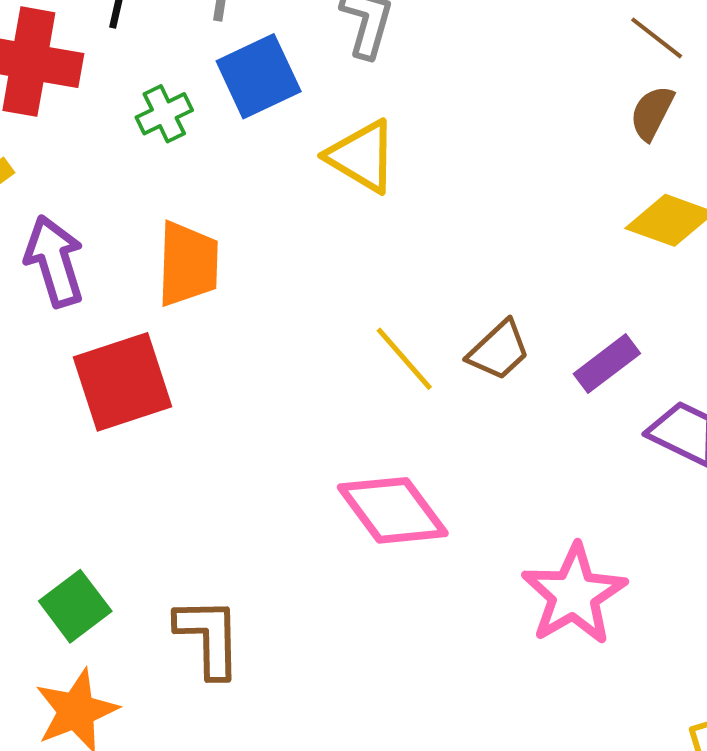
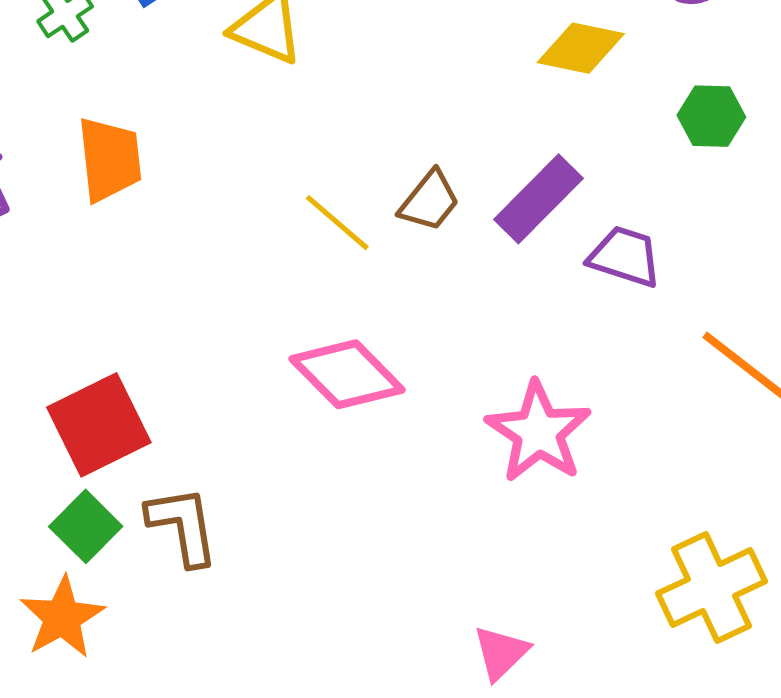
purple rectangle: (607, 364) -> (538, 199), size x1.4
red square: (122, 382) -> (99, 425), moved
green square: (75, 606) -> (86, 526), moved

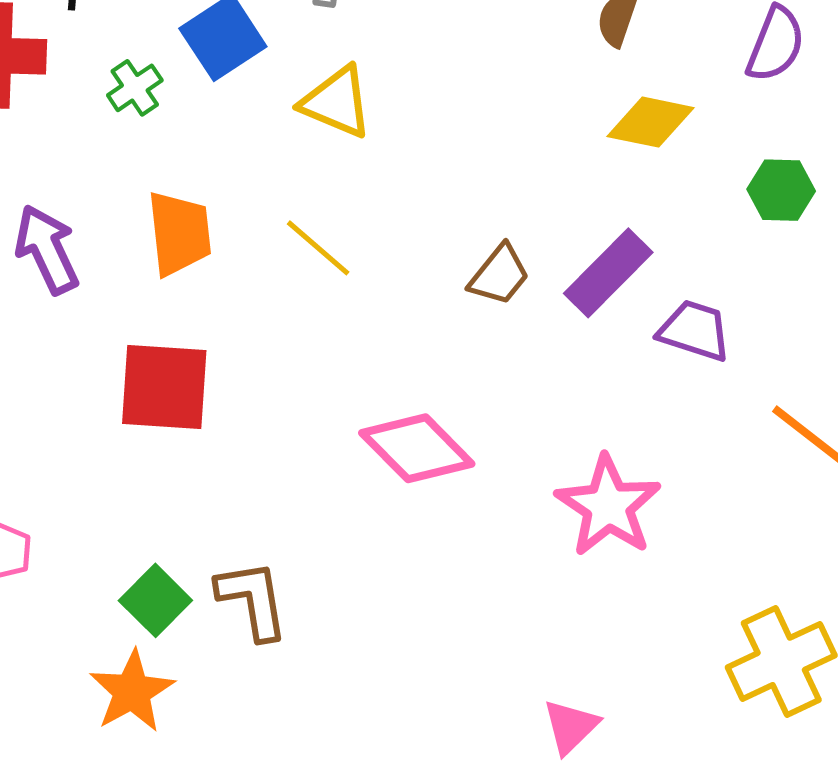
yellow line: (337, 223) -> (318, 248), moved
red square: (99, 425) -> (164, 387), moved, turned 30

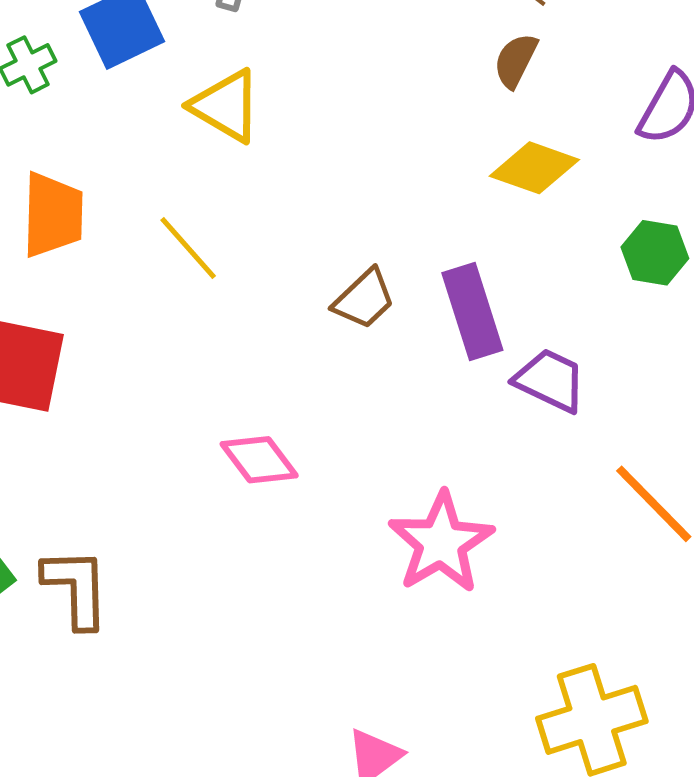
purple rectangle: (608, 273) -> (472, 312), turned -70
pink diamond: (417, 448) -> (259, 460), size x0.7

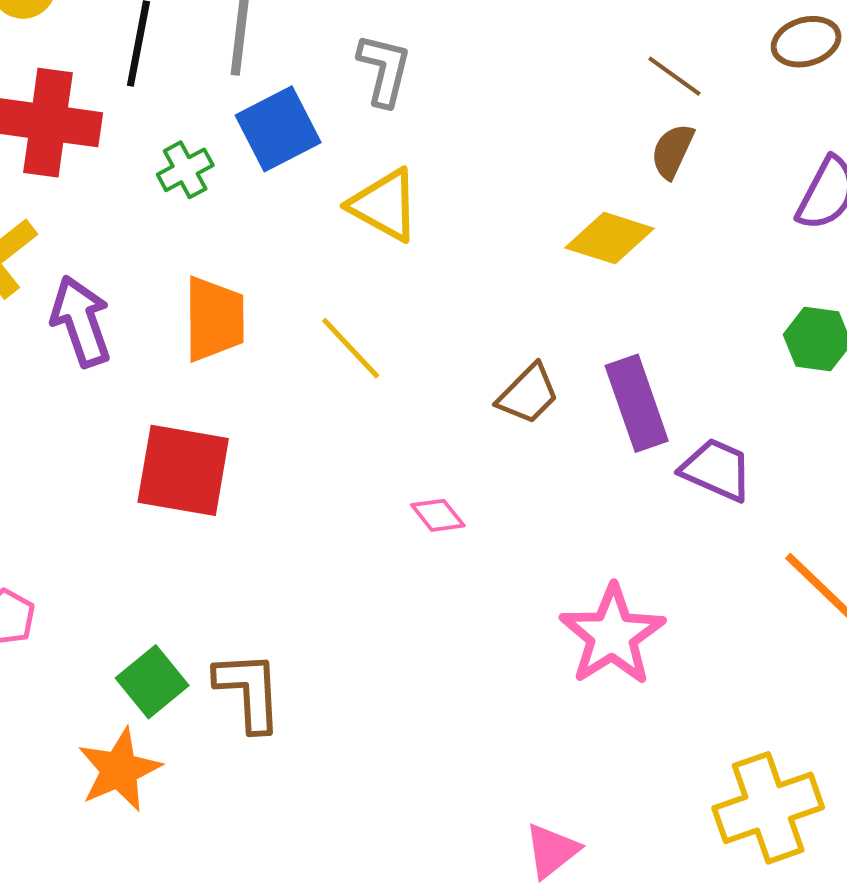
yellow diamond: (534, 168) -> (610, 238), moved
pink diamond: (259, 460) -> (438, 515), moved, size x0.7

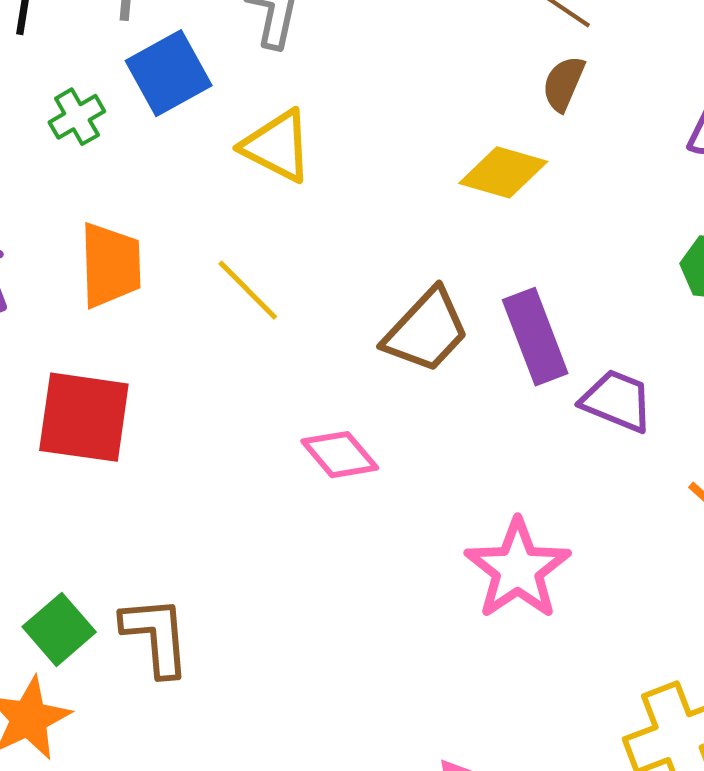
brown trapezoid: (528, 394) -> (426, 331), size x1.4
pink diamond: (438, 515) -> (340, 455), size x1.4

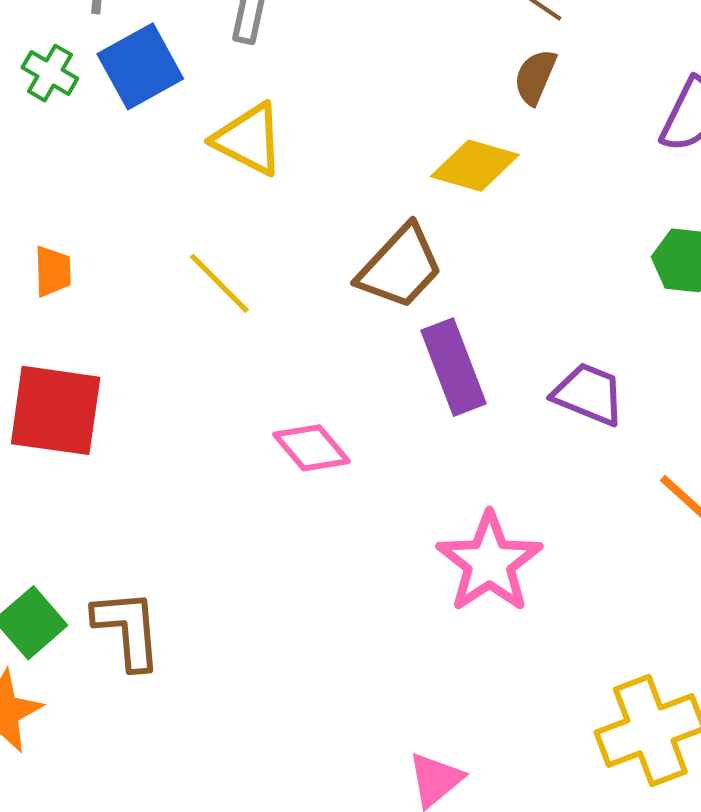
green cross: (77, 117) -> (50, 73), moved, turned -30
orange trapezoid: (111, 265) -> (53, 271), moved, size x0.6
brown trapezoid: (426, 331) -> (400, 267), moved
purple rectangle: (535, 337) -> (453, 367), moved

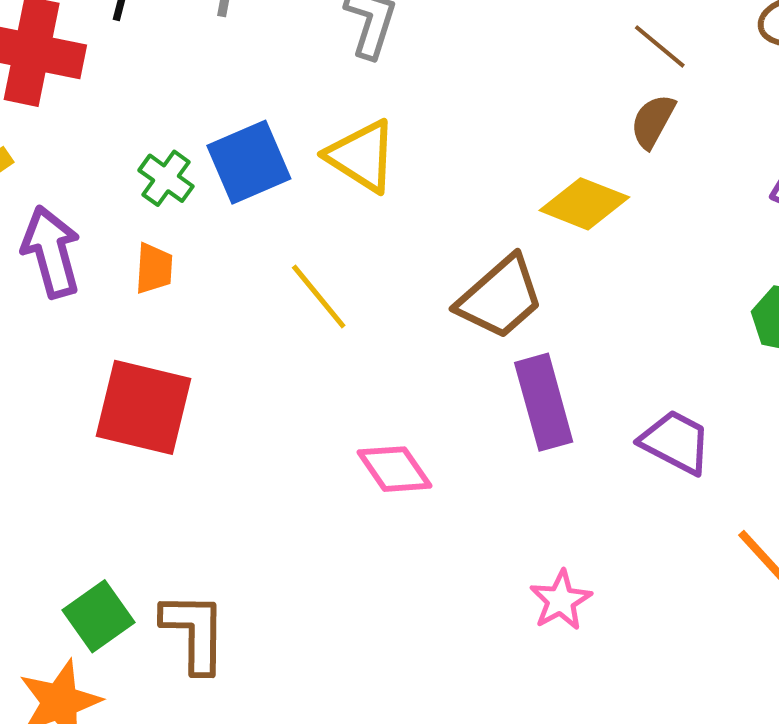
blue square: (140, 66) -> (249, 162), moved
green cross: (50, 73) -> (166, 178), moved
pink star: (489, 562) -> (561, 600), size x0.6

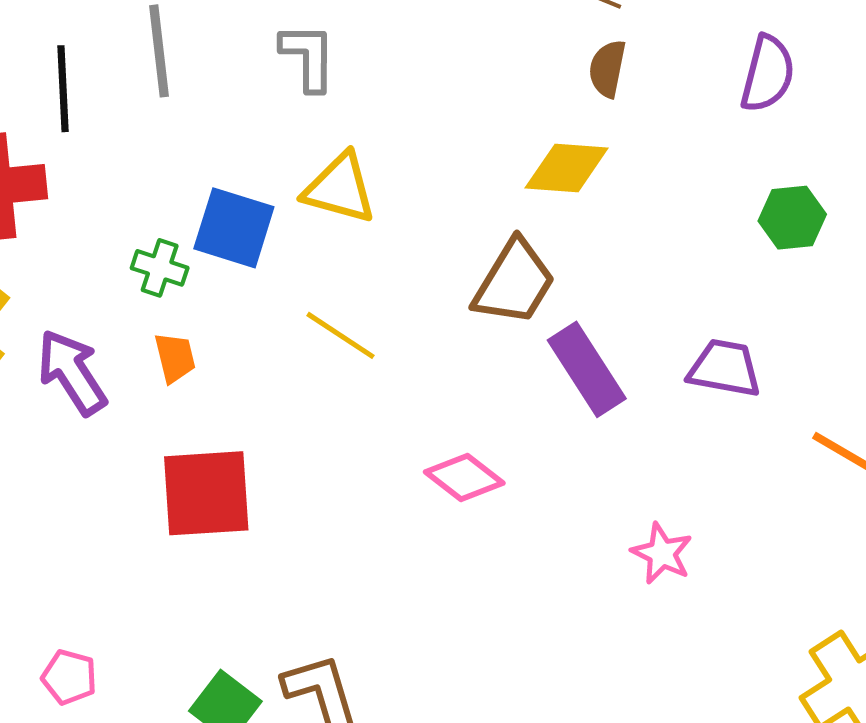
blue square: (249, 162) -> (234, 228), turned -32

